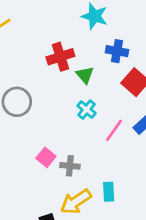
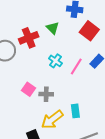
red cross: (60, 57) -> (29, 38), moved
cyan cross: (87, 110) -> (55, 61), moved

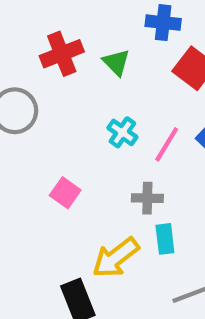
red cross: (29, 38) -> (62, 54), moved
gray cross: (46, 94) -> (147, 198), moved

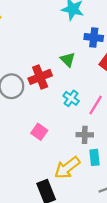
red cross: (62, 54) -> (40, 77), moved

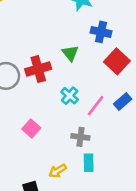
yellow arrow: (67, 168) -> (58, 171), size x0.6

